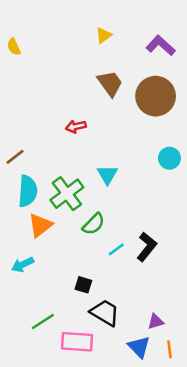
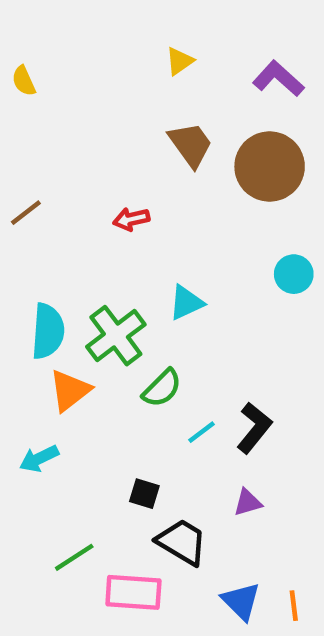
brown line: (15, 157) -> (26, 213), moved
cyan triangle: (107, 175) -> (186, 303), turned 35
purple triangle: (156, 322) -> (248, 502), moved

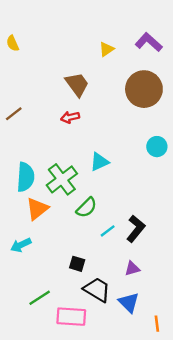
yellow triangle: (180, 61) -> (106, 49), moved
brown trapezoid: (191, 145) -> (77, 84), moved
blue triangle: (241, 601) -> (129, 303), moved

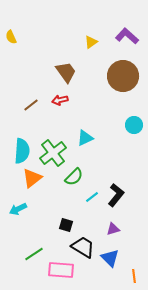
brown line: (14, 114) -> (31, 105), moved

